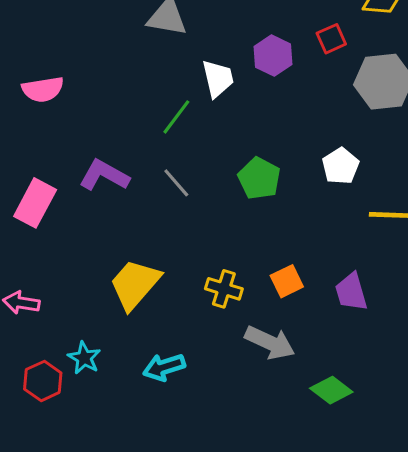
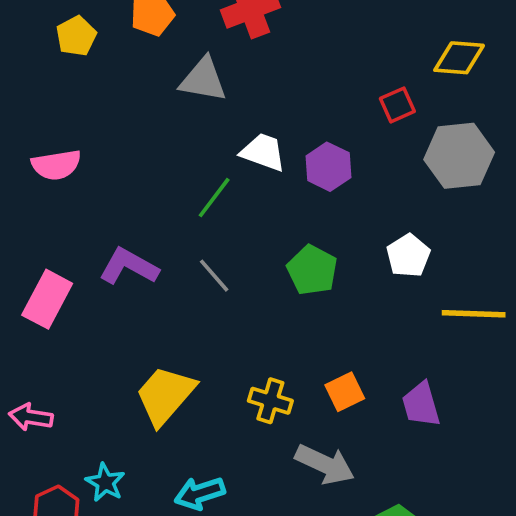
purple hexagon: (273, 56) -> (328, 167), moved
white trapezoid: (218, 79) -> (263, 152), turned -57

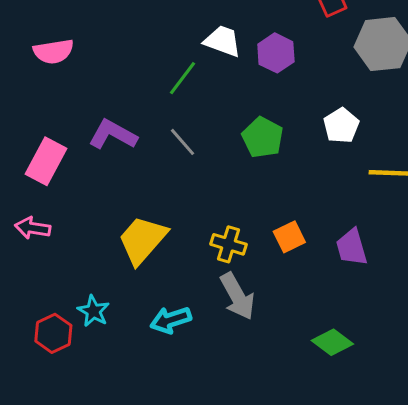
pink arrow: (31, 417) -> (33, 228), moved
gray arrow: (325, 464) -> (237, 296), moved, turned 36

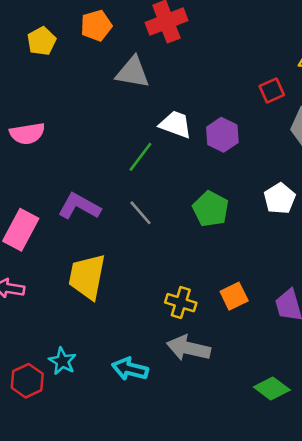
yellow trapezoid: (142, 240) -> (87, 277), moved, turned -30
gray arrow: (237, 296) -> (189, 348), turned 132
cyan arrow: (171, 320) -> (130, 369), turned 32

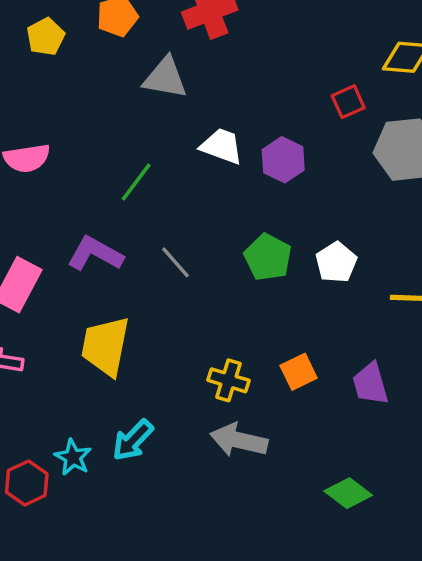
green line: (140, 157) -> (136, 182), moved
white pentagon: (280, 199) -> (336, 262), moved
cyan arrow: (130, 369) -> (133, 440), moved, turned -60

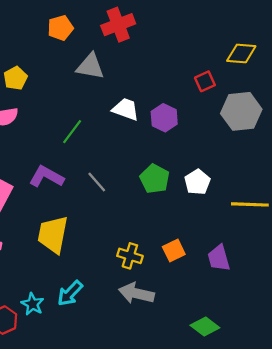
yellow pentagon: (46, 37) -> (15, 78), moved

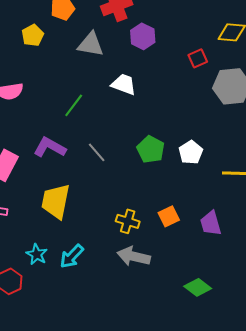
yellow pentagon: (15, 78) -> (33, 35), moved
purple hexagon: (164, 118) -> (143, 36), moved
cyan star: (33, 304) -> (37, 254), moved

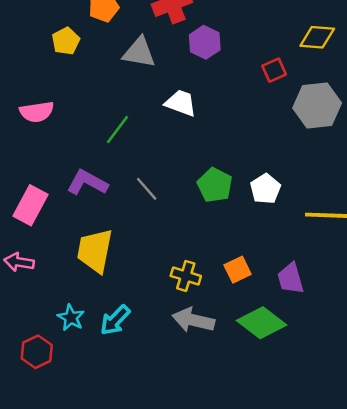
green diamond: (198, 287) -> (262, 323), moved, size x1.4

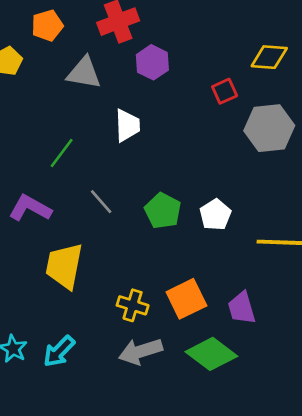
white trapezoid: (181, 103) -> (127, 125), turned 68
gray line: (147, 189) -> (101, 202), moved
yellow trapezoid: (95, 251) -> (64, 266), moved
orange square: (238, 270) -> (186, 299), size x1.4
gray arrow: (193, 320) -> (140, 351), turned -30

